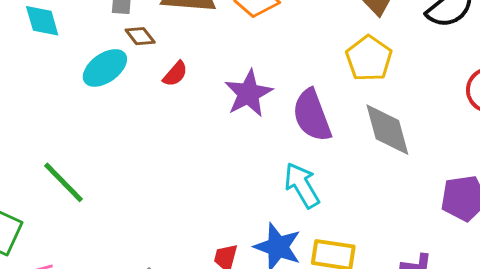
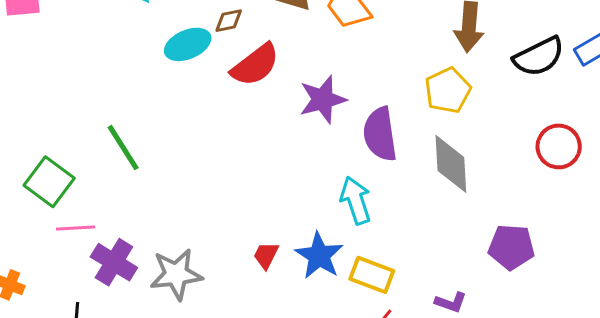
brown diamond: (140, 36) -> (229, 21), turned -76
red semicircle: (175, 74) -> (255, 65), size x1.8

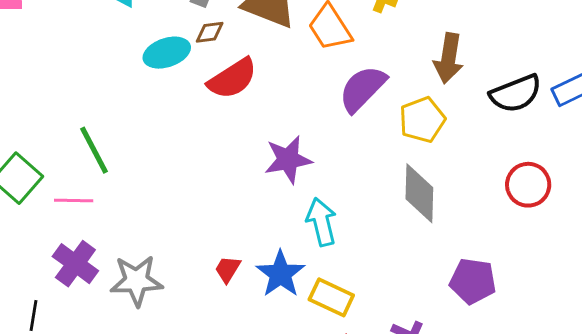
purple star: (323, 99) -> (288, 160), moved
purple semicircle: (380, 134) -> (362, 89), moved, turned 48
pink line: (76, 228) -> (74, 200), moved

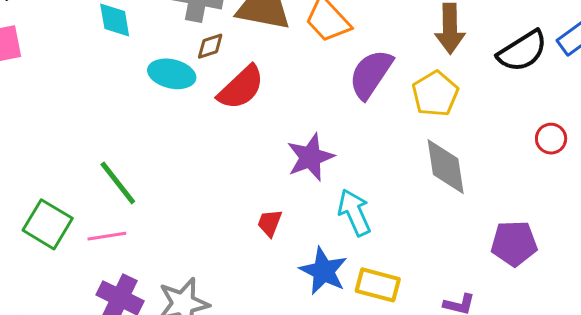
cyan ellipse: (167, 53) -> (172, 74), turned 42
red circle: (528, 185) -> (551, 139), size x0.7
red trapezoid: (228, 269) -> (270, 223), moved

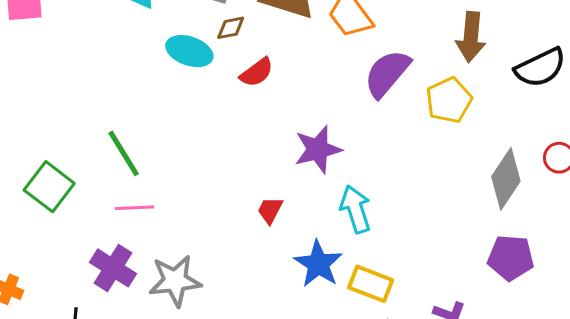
red semicircle: (241, 88) -> (257, 72), size x0.7
gray diamond: (446, 167) -> (506, 179), moved, turned 36
pink line: (107, 236) -> (135, 208), moved

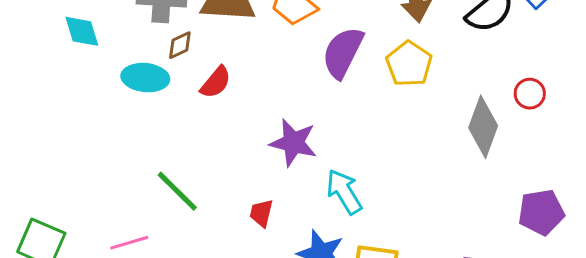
purple star: (318, 149) -> (293, 143), turned -30
green line: (124, 153) -> (177, 191), moved
purple pentagon: (511, 258) -> (541, 212), moved

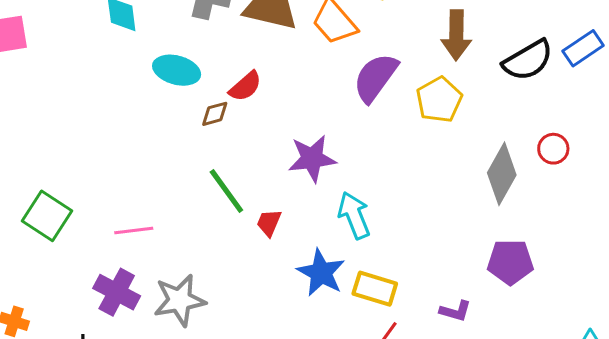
brown diamond: (180, 45) -> (215, 114), moved
purple star: (293, 143) -> (312, 159), turned -30
green line: (177, 191) -> (226, 191), moved
purple pentagon: (541, 212) -> (510, 262), moved

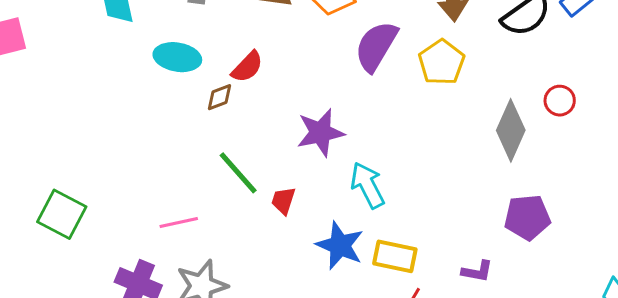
pink line: (134, 230) -> (179, 222), moved

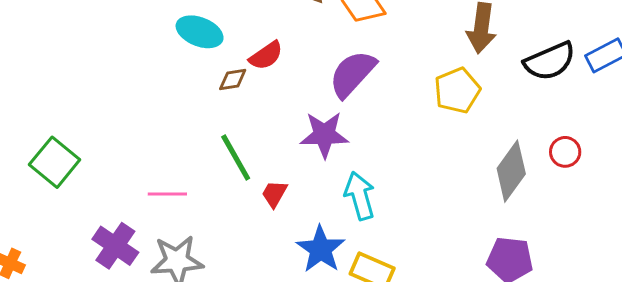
purple semicircle: (376, 46) -> (352, 74), moved

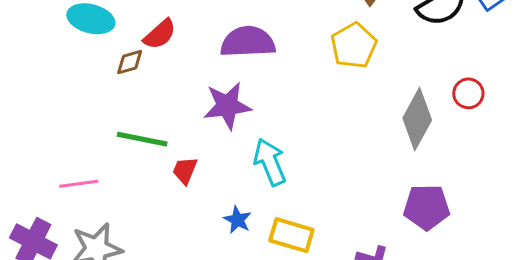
purple semicircle: (352, 74) -> (248, 42), turned 52
green line: (236, 158) -> (142, 139), turned -42
blue star: (321, 249) -> (238, 220), size x0.6

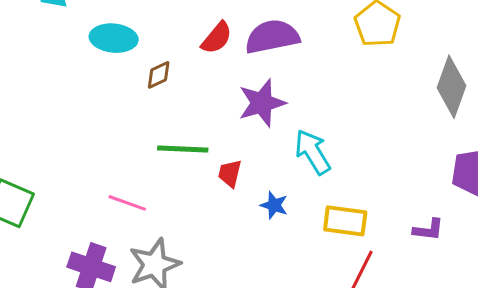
red semicircle: (160, 34) -> (217, 38), moved
pink line: (79, 184) -> (127, 203), turned 36
blue star: (238, 220) -> (274, 205), moved

